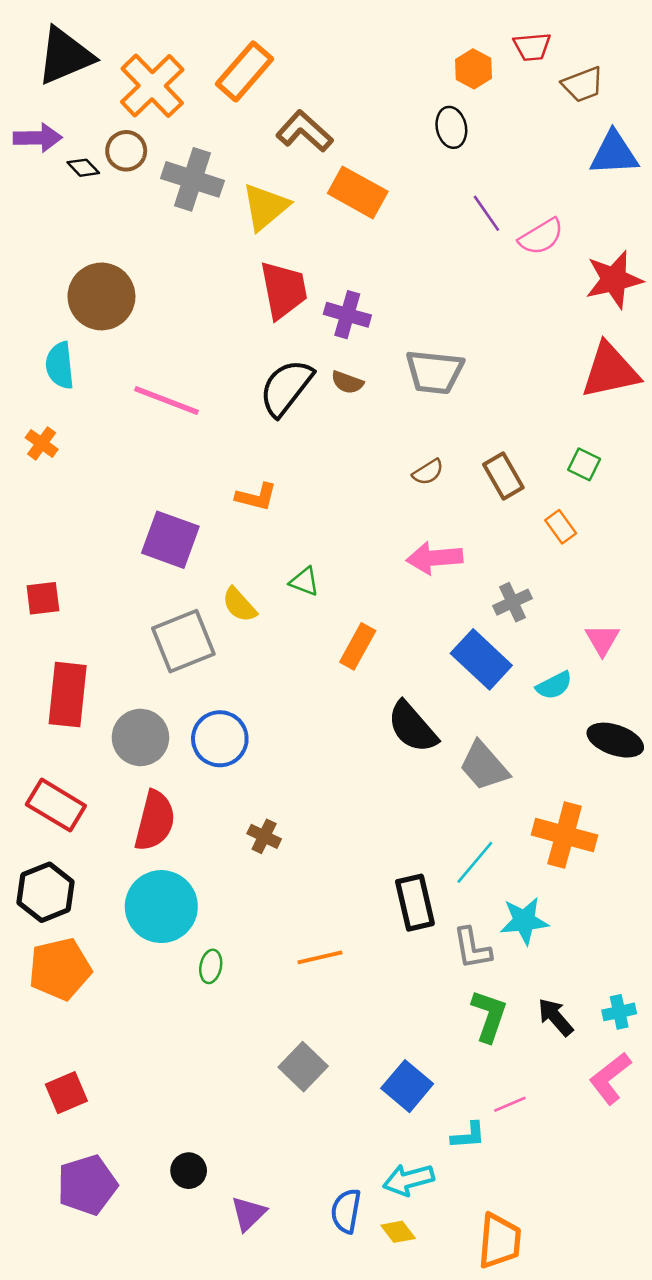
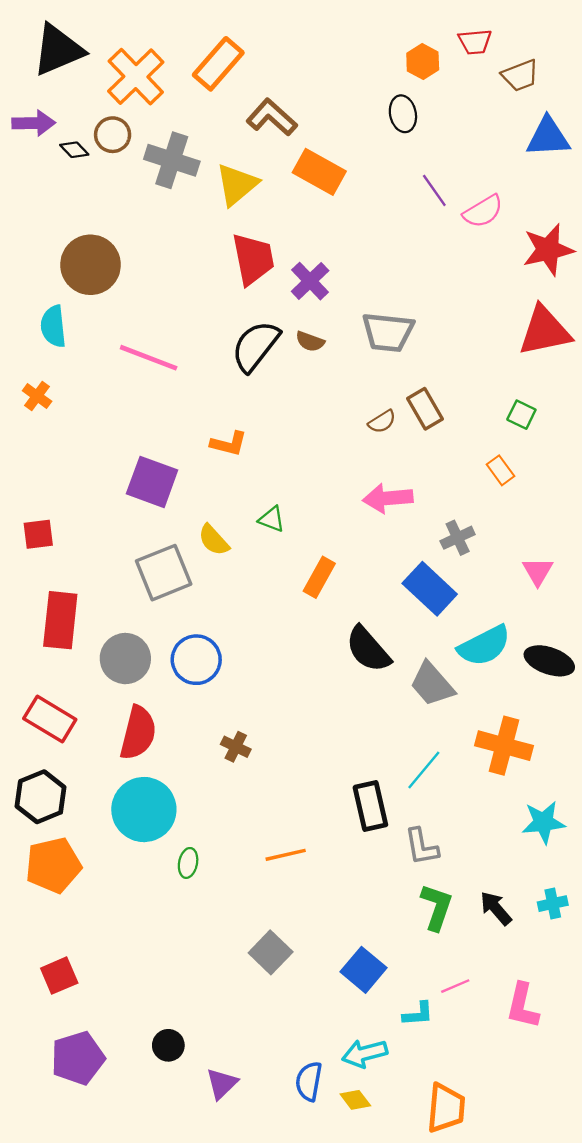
purple cross: (347, 315) -> (310, 281), turned 30
brown rectangle: (503, 476) -> (425, 409), moved
cyan semicircle: (554, 685) -> (484, 646), moved, size x1.6
cyan star: (524, 921) -> (543, 822), moved
pink L-shape: (610, 1078) -> (523, 1006), moved, turned -39

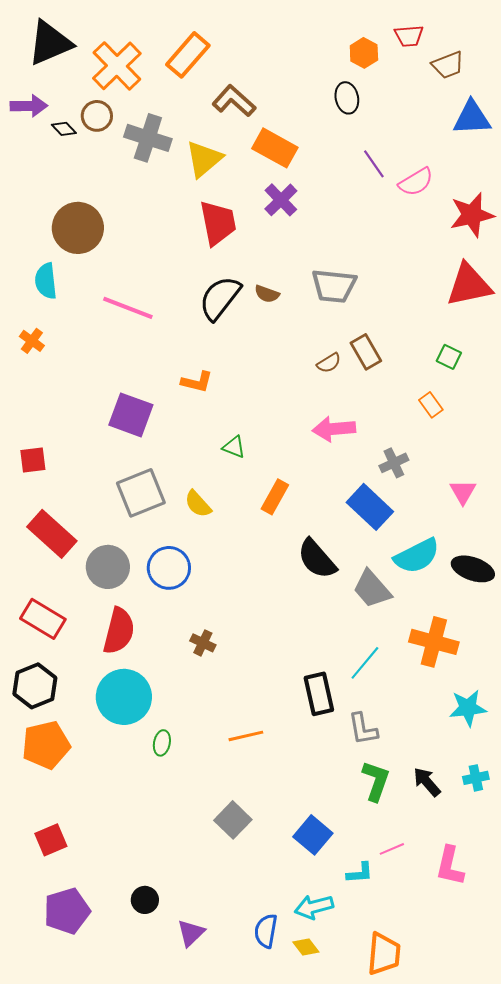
purple cross: (310, 281) -> (281, 200), moved
yellow semicircle: (214, 540) -> (198, 504), moved
red rectangle: (60, 620) -> (52, 534), turned -54

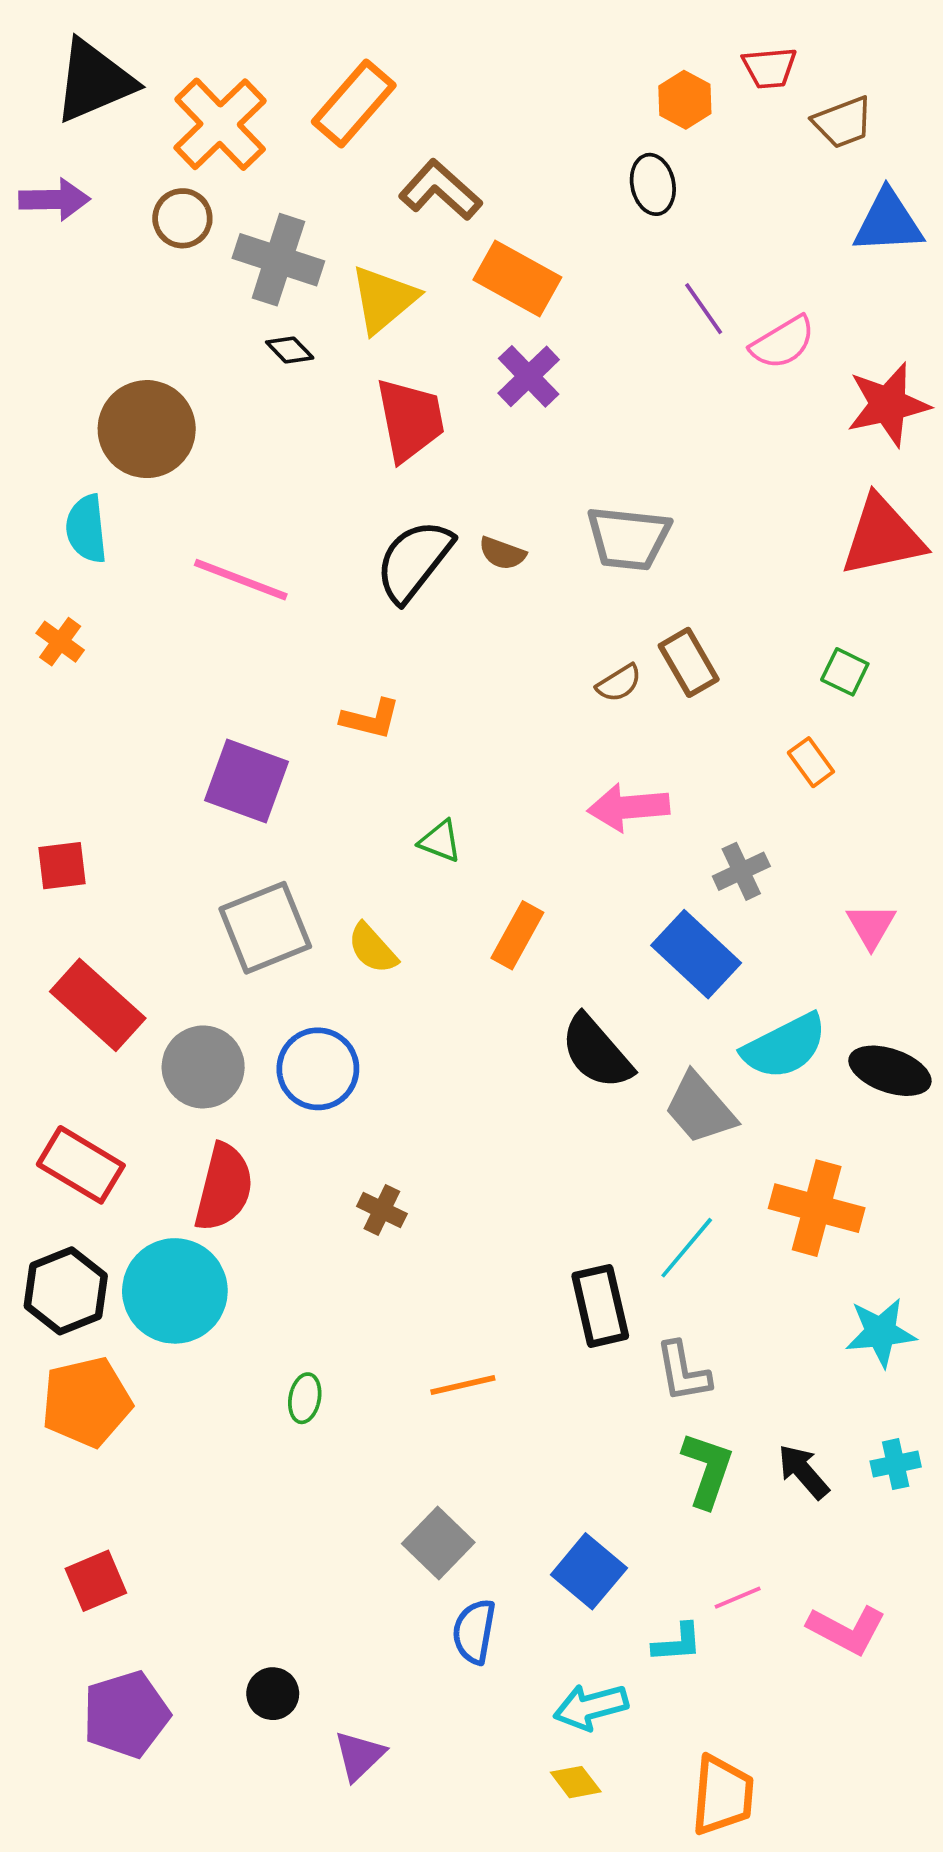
black diamond: (64, 129) -> (290, 350), moved
cyan circle: (124, 697) -> (175, 1291), moved
pink L-shape: (450, 866) -> (847, 1630), turned -75
blue semicircle: (266, 931) -> (474, 1632), moved

